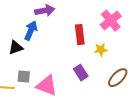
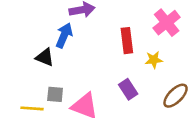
black triangle: (16, 48) -> (45, 57), turned 42

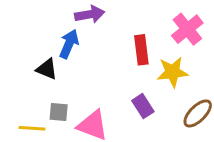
yellow star: (154, 60) -> (173, 72), size x1.5

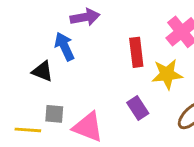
blue arrow: (69, 44) -> (65, 46), turned -48

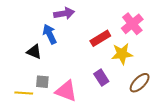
red rectangle: (136, 52) -> (100, 38), turned 66

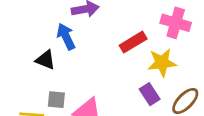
pink cross: (132, 24) -> (176, 23), turned -35
purple rectangle: (101, 78) -> (150, 94), moved

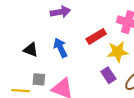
blue arrow: (66, 37) -> (60, 48), moved

